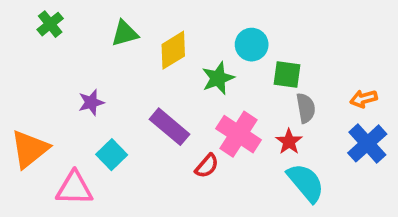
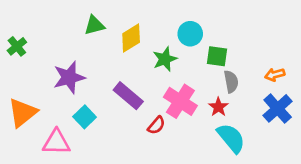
green cross: (50, 24) -> (17, 46), moved
purple star: (91, 102) -> (69, 77), size x1.6

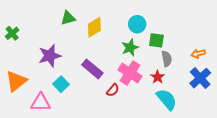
green star: (165, 59) -> (130, 48), moved

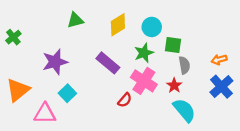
yellow diamond: (94, 27) -> (118, 25), moved
purple rectangle: (92, 69) -> (108, 63), moved

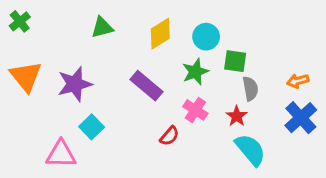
green cross: (13, 37) -> (20, 21), moved
pink cross: (144, 81) -> (195, 110), size x0.7
orange triangle: (18, 90) -> (26, 76), moved, turned -30

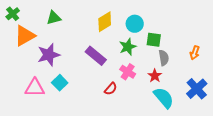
green triangle: (102, 27) -> (54, 18), moved
orange triangle: (26, 76) -> (25, 36), moved, turned 40
orange arrow: (298, 81) -> (195, 53), turned -56
blue cross: (301, 118) -> (197, 89), moved
pink triangle: (61, 154) -> (35, 88), moved

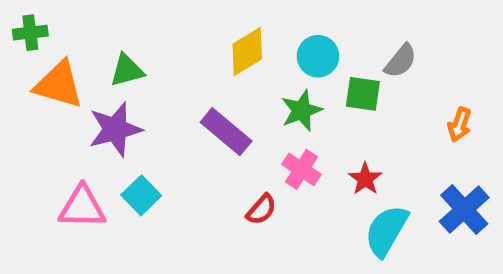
green cross: (13, 14) -> (30, 33), turned 32
green triangle: (54, 18) -> (127, 70), moved
orange triangle: (25, 36) -> (59, 85), turned 45
gray semicircle: (164, 58) -> (401, 61), moved, turned 49
cyan semicircle: (164, 98) -> (386, 231), turned -110

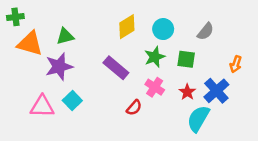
green square: (363, 94) -> (186, 59), moved
blue cross: (464, 209) -> (216, 91), moved

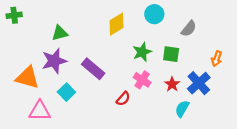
cyan circle: (163, 29) -> (154, 14), moved
orange triangle: (30, 44) -> (28, 78), moved
purple rectangle: (116, 68) -> (93, 69), moved
pink triangle: (42, 106) -> (40, 111), moved
cyan semicircle: (198, 119) -> (182, 109), size x0.7

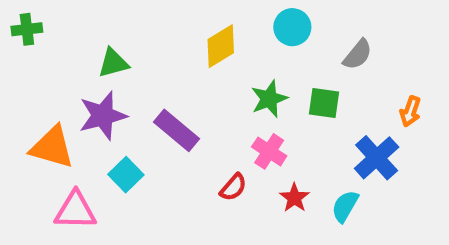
red star: (172, 84) -> (294, 198), moved

